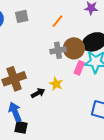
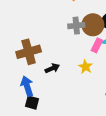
yellow star: (56, 84) -> (85, 67), moved

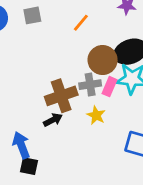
gray cross: (76, 26) -> (90, 85), moved
brown cross: (29, 52) -> (61, 96), moved

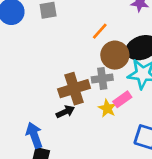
orange line: (81, 23) -> (100, 31), moved
pink rectangle: (109, 87) -> (122, 99), moved, turned 30

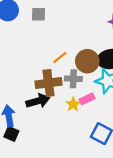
orange line: (100, 31) -> (60, 57), moved
black arrow: (65, 112) -> (38, 101), size x1.5

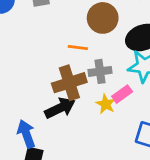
orange line: (60, 57) -> (78, 47), turned 56
brown circle: (87, 61) -> (103, 18), moved

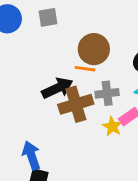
brown circle: (103, 18) -> (94, 49), moved
black arrow: (60, 108) -> (57, 88), moved

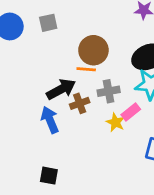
brown cross: (76, 104) -> (80, 103), size x0.6
blue arrow: (31, 155) -> (50, 120), moved

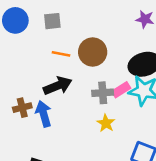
orange line: (86, 69) -> (61, 54), moved
brown cross: (80, 103) -> (22, 108), moved
pink rectangle: (131, 112) -> (121, 90), moved

